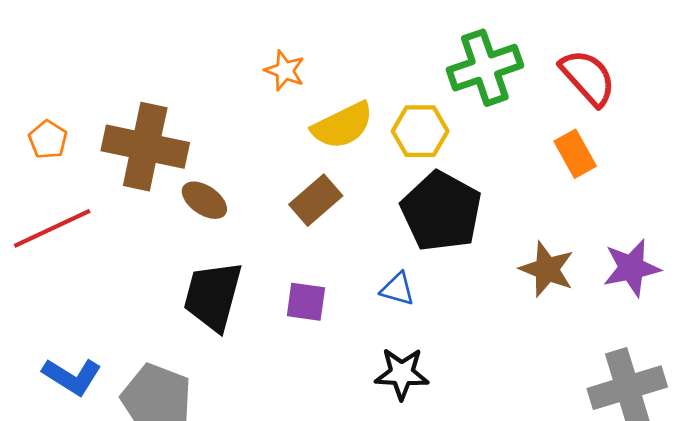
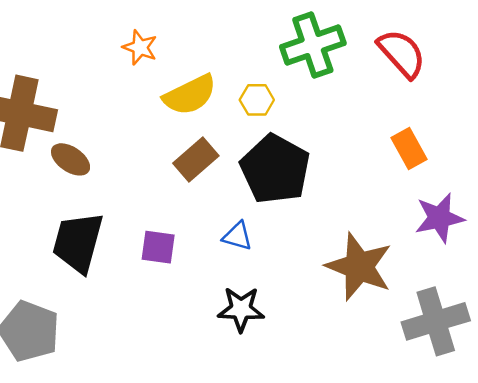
yellow hexagon: (420, 131) -> (257, 100), size x0.7
orange rectangle: (575, 154) -> (409, 148), moved
brown rectangle: (316, 200) -> (196, 159), moved
brown star: (547, 269) -> (359, 267), moved, size x1.4

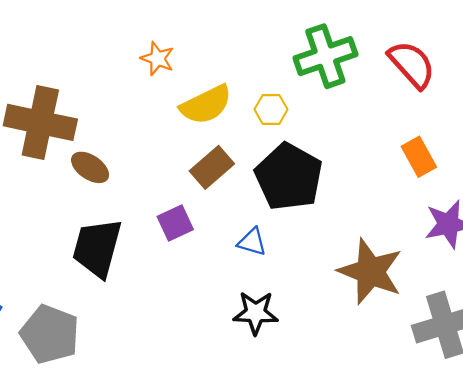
purple square: (158, 247) -> (175, 223), moved, turned -33

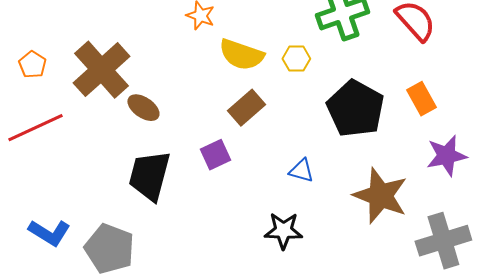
yellow semicircle: (206, 105) -> (241, 55), turned 45
brown cross: (40, 122) -> (101, 70), turned 36
black pentagon: (289, 177) -> (355, 109), moved
blue triangle: (252, 242) -> (301, 171), moved

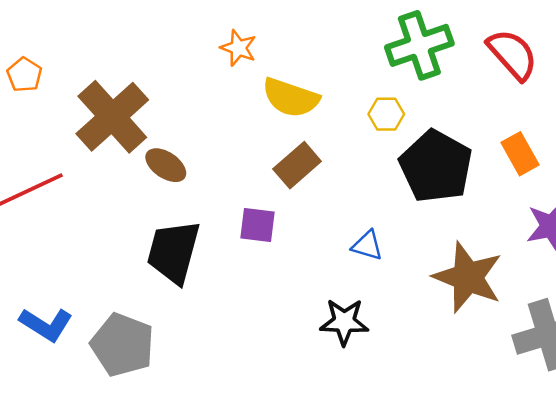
yellow hexagon: (296, 59) -> (386, 114), moved
orange pentagon: (32, 65) -> (24, 75), moved
purple square: (215, 155) -> (258, 225), turned 32

